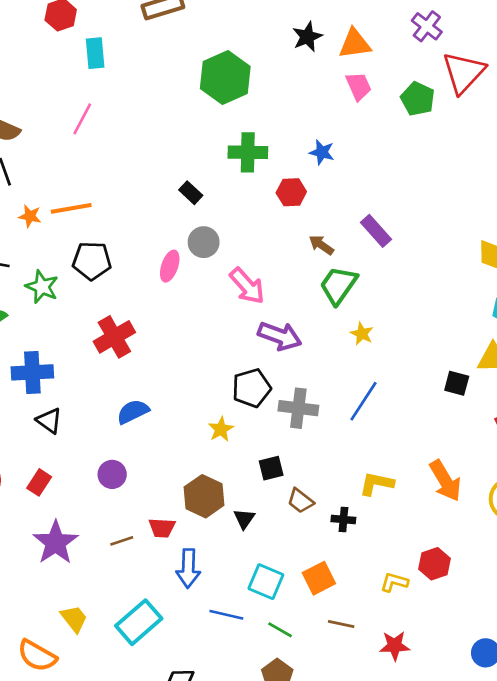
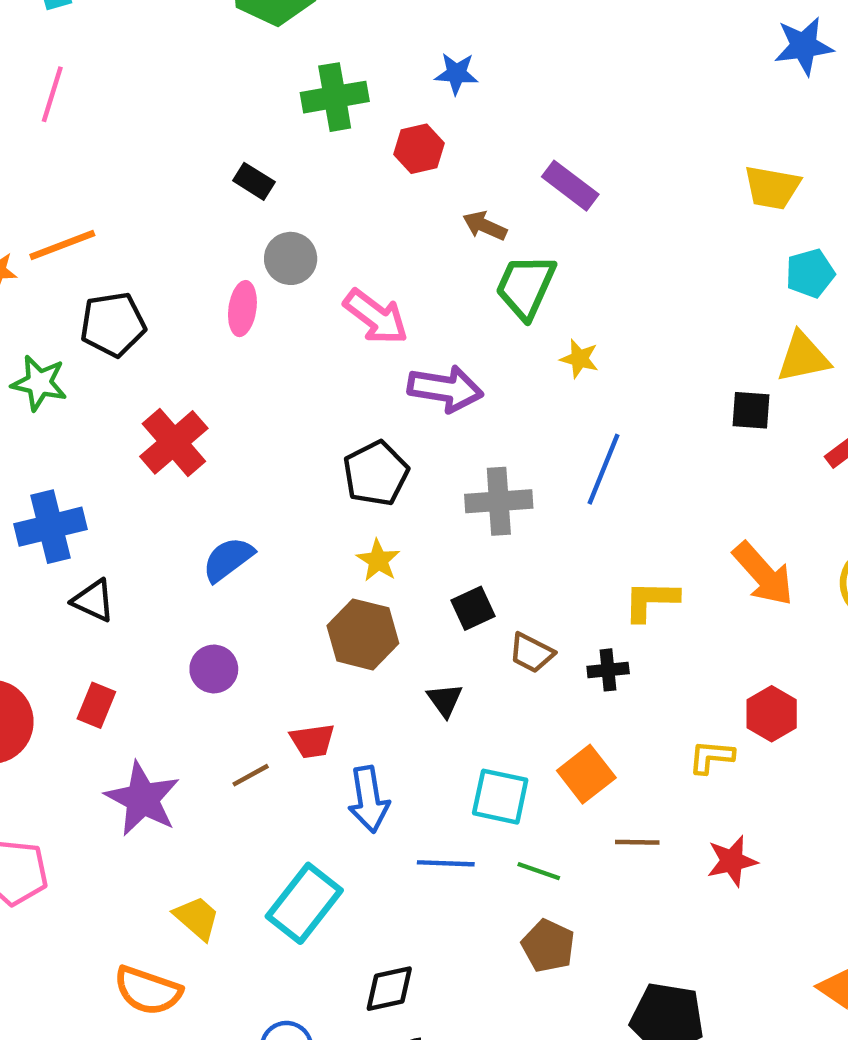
black pentagon: (251, 388) -> (376, 473), moved
brown hexagon: (204, 496) -> (363, 634), moved

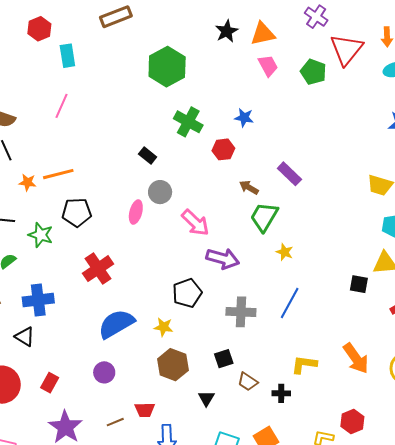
green cross: (335, 97) -> (188, 122), turned 32
blue semicircle: (228, 559) -> (116, 324), size x1.5
yellow star: (378, 560) -> (163, 327), moved, turned -30
black triangle: (93, 601) -> (25, 337), moved

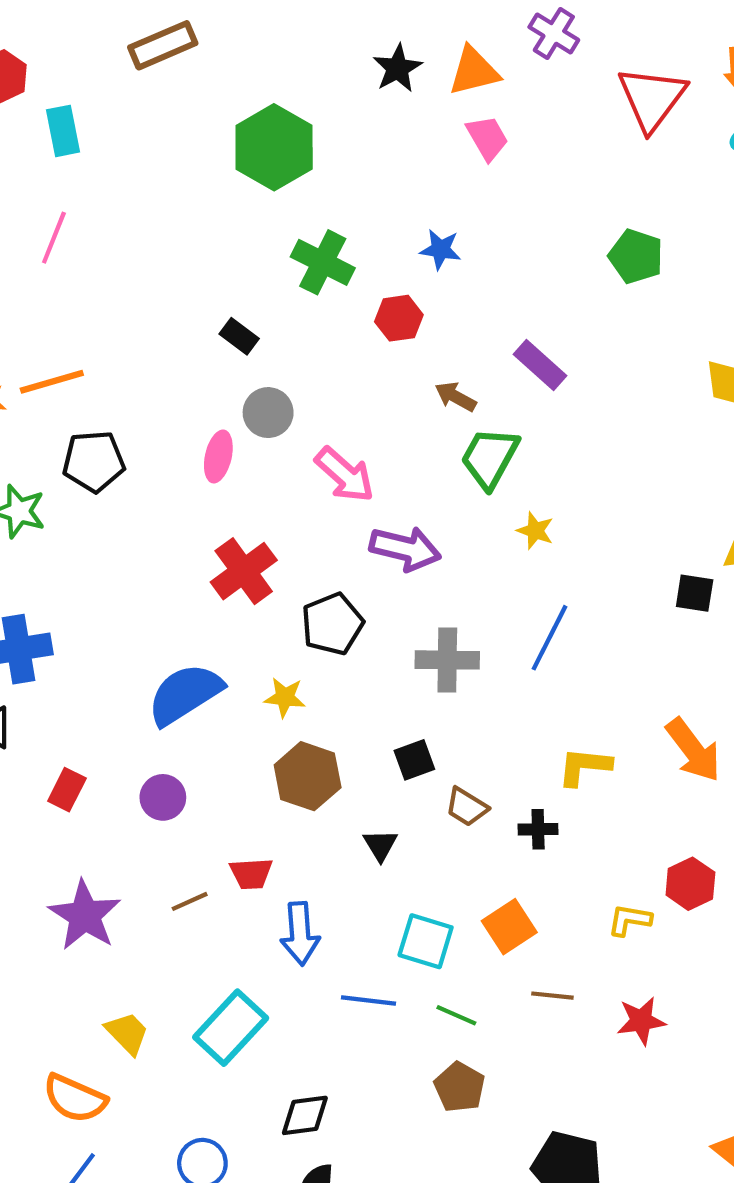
purple cross: (316, 17) -> (554, 33), moved
green pentagon: (313, 72) -> (636, 256), moved
red cross: (98, 269) -> (244, 571), moved
red rectangle: (50, 383) -> (67, 790), moved

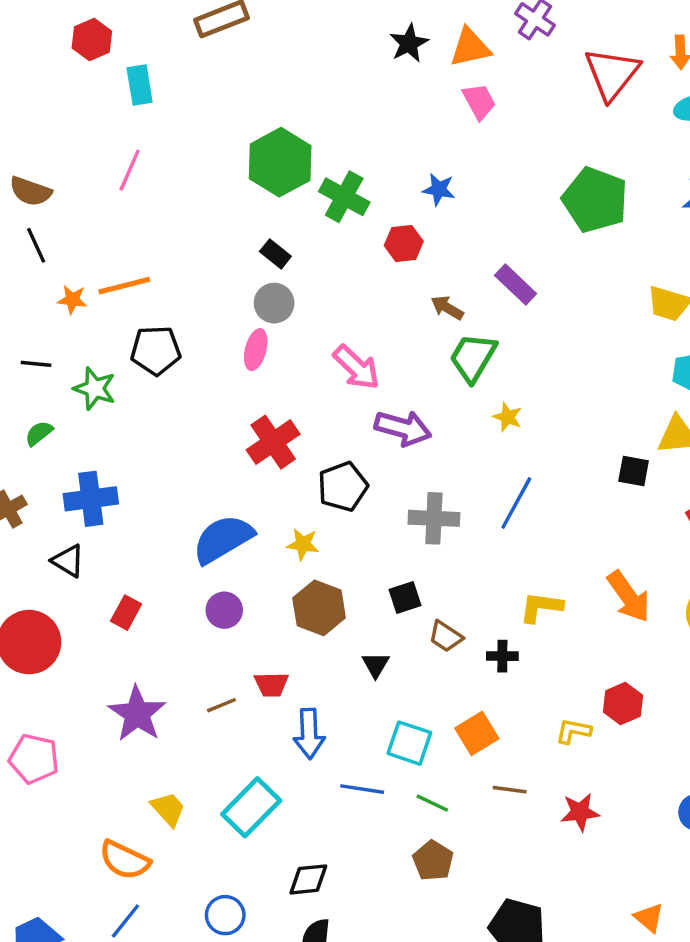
green hexagon: (274, 147) -> (280, 162), moved
green pentagon: (636, 256) -> (595, 200), size x1.5
gray circle: (268, 413) -> (274, 303), moved
purple circle: (163, 797) -> (224, 610), moved

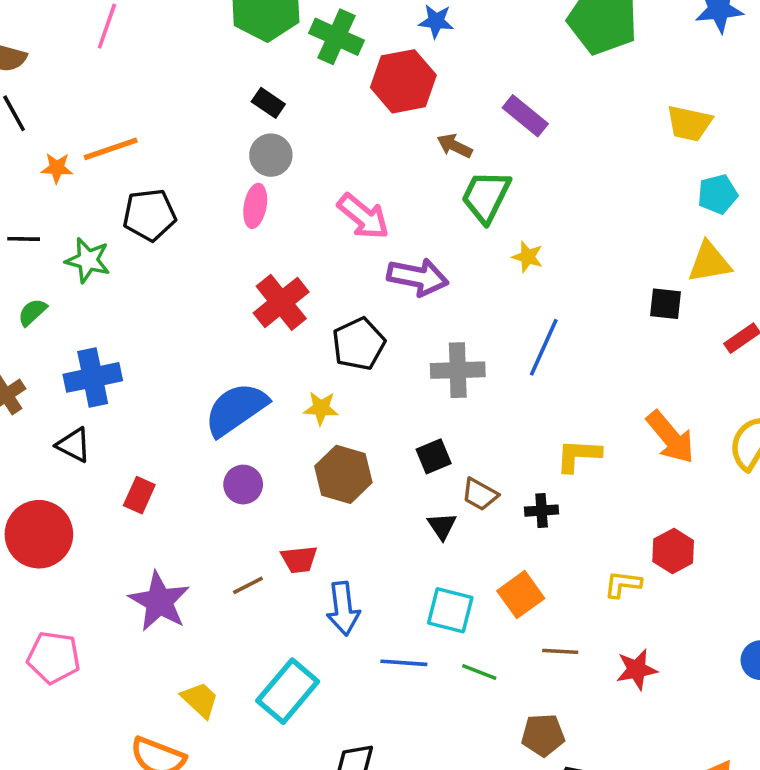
red hexagon: (404, 243) -> (403, 81), size x1.6
black triangle: (376, 665) -> (442, 526), moved
brown pentagon: (433, 861) -> (543, 735), moved, turned -30

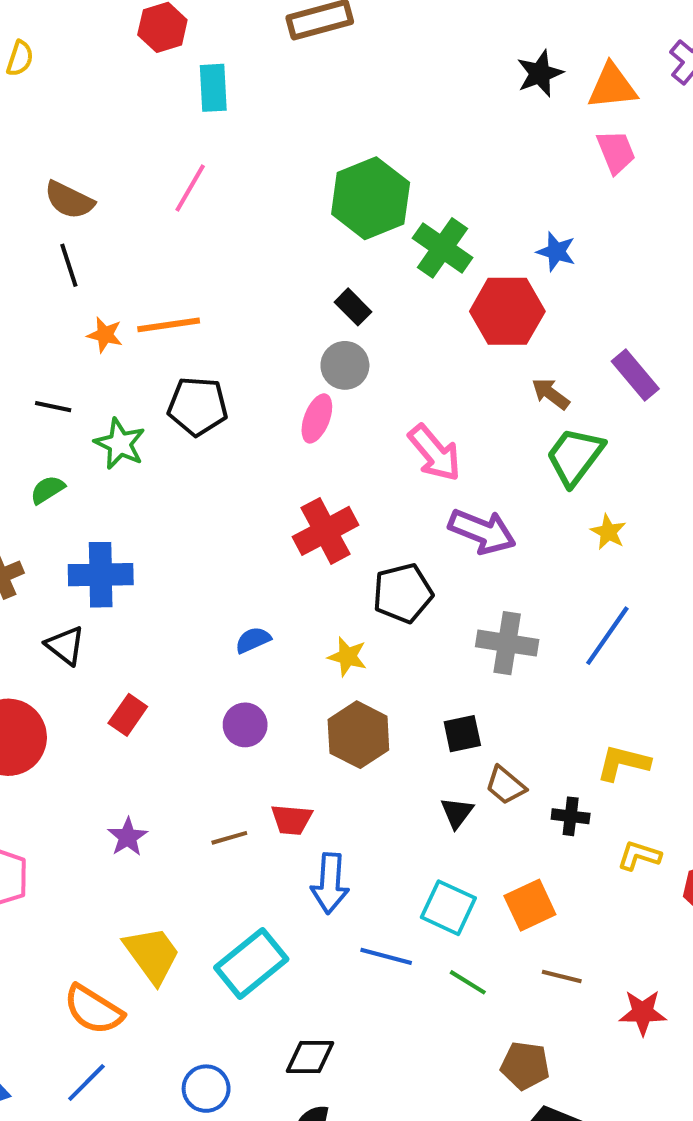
blue semicircle: (236, 409) -> (253, 640), size x0.5
yellow L-shape: (623, 584) -> (639, 856), moved
purple star: (159, 601) -> (128, 837), size x0.6
yellow trapezoid: (200, 700) -> (152, 955), size x1.4

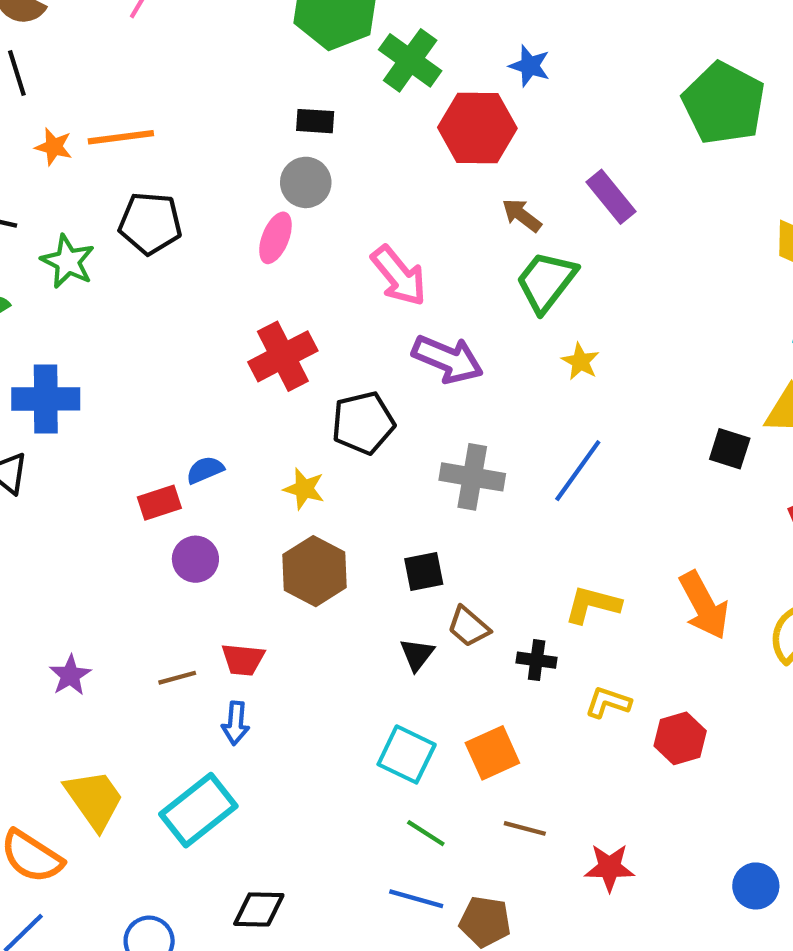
black rectangle: (353, 307) -> (315, 121), turned -42
red rectangle: (128, 715) -> (159, 503), moved, turned 36
blue arrow: (330, 883) -> (236, 723), moved, size x0.7
blue line: (386, 956) -> (416, 899), moved

